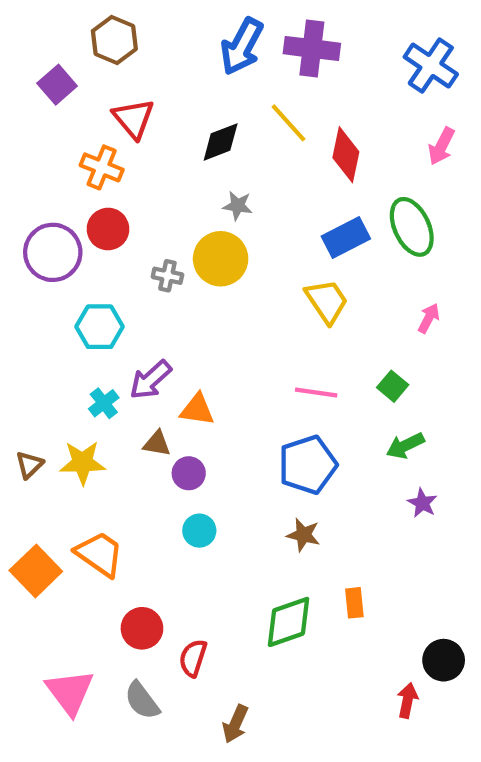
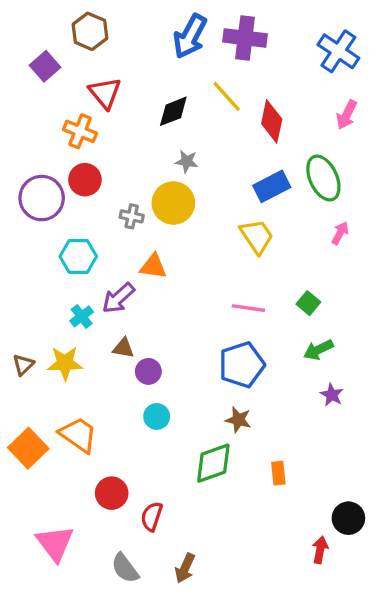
pink arrow: (429, 318) -> (340, 233), moved
orange triangle: (197, 410) -> (153, 266), moved
green diamond: (289, 622) -> (213, 463), moved
gray semicircle: (142, 701) -> (125, 568), moved

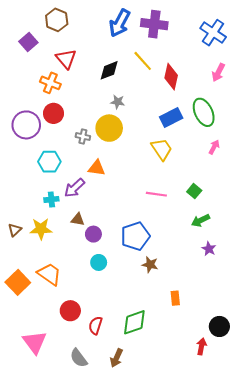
cyan cross: (82, 316) -> (51, 199), turned 32
blue pentagon: (242, 365) -> (135, 236), moved
green diamond: (213, 463) -> (134, 322), moved

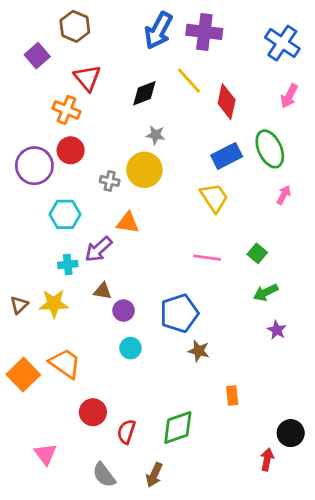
pink triangle: (35, 342) -> (46, 454), size x0.7

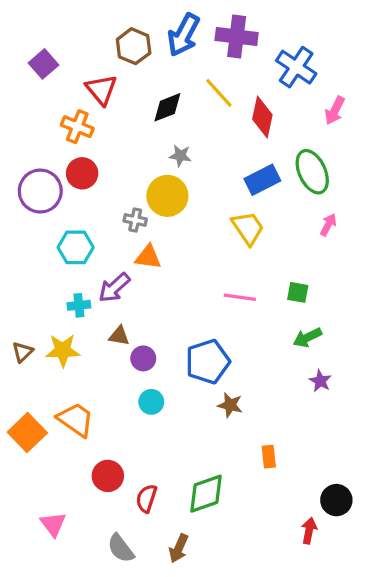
brown hexagon: (75, 26) -> (134, 46), moved
blue cross: (282, 43) -> (296, 67), moved
gray cross: (110, 181) -> (135, 220), moved
green square: (257, 253) -> (298, 292), turned -30

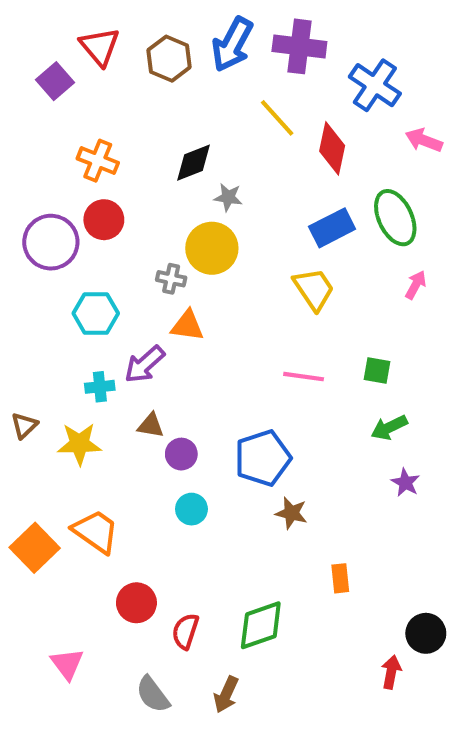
red triangle: (101, 90) -> (100, 46), moved
black diamond: (167, 107) -> (194, 163), moved
pink arrow: (335, 111) -> (424, 140), turned 84
brown triangle: (23, 352) -> (24, 425), moved

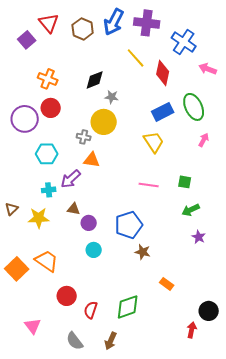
orange rectangle: (340, 578) -> (167, 284), turned -48

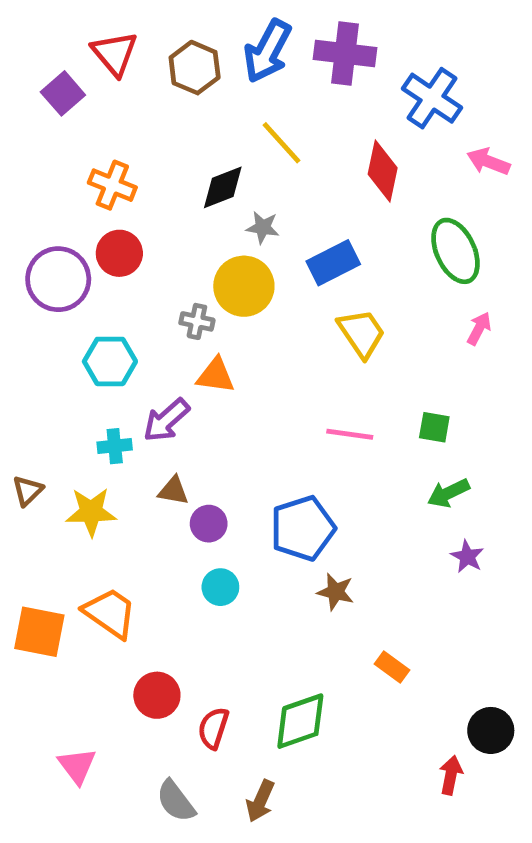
yellow line: (136, 58) -> (282, 143), moved
blue rectangle: (163, 112) -> (333, 263), moved
orange square: (17, 269) -> (39, 632), turned -35

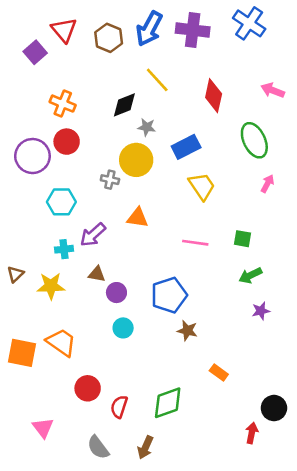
blue cross: (432, 98) -> (249, 23), moved
orange triangle: (216, 376) -> (137, 218), moved
purple star: (467, 557) -> (261, 311), turned 30

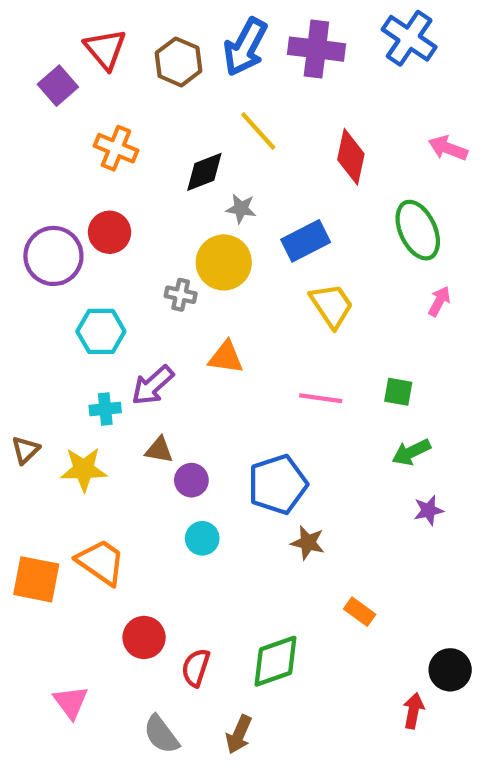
orange cross: (63, 104) -> (116, 148), moved

